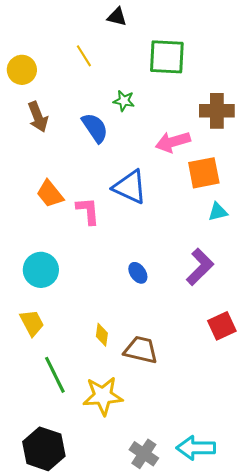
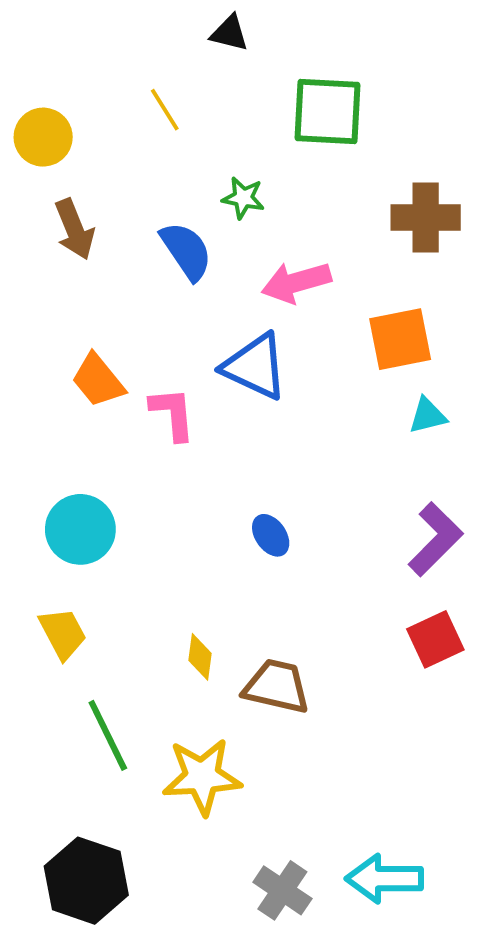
pink arrow: (173, 142) -> (296, 282), moved
purple L-shape: (200, 267) -> (435, 539), moved

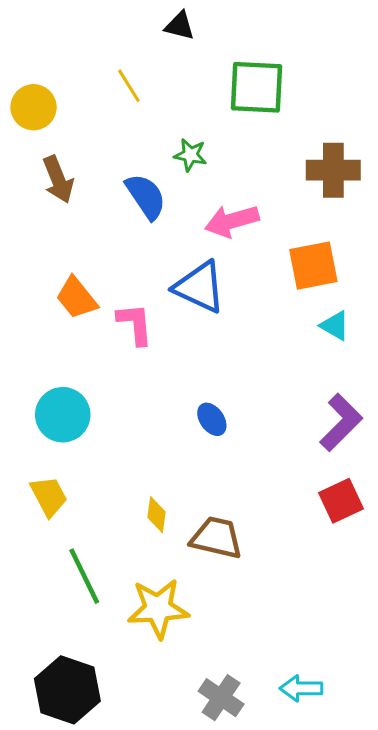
cyan triangle: (428, 416) -> (335, 326), turned 44
cyan arrow: (384, 879) -> (301, 688), size x0.7

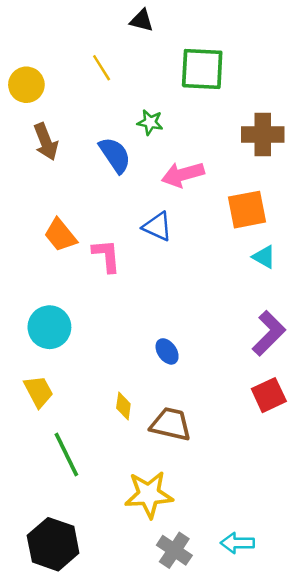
blue triangle: (200, 287) -> (157, 227), size x0.7
blue ellipse: (212, 419) -> (167, 351), moved
yellow star: (158, 608) -> (149, 494), moved

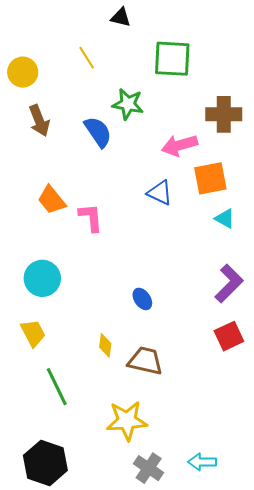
green star: (150, 122) -> (128, 104), size x1.4
pink arrow: (183, 174) -> (179, 145), moved
blue triangle: (157, 227) -> (160, 193), moved

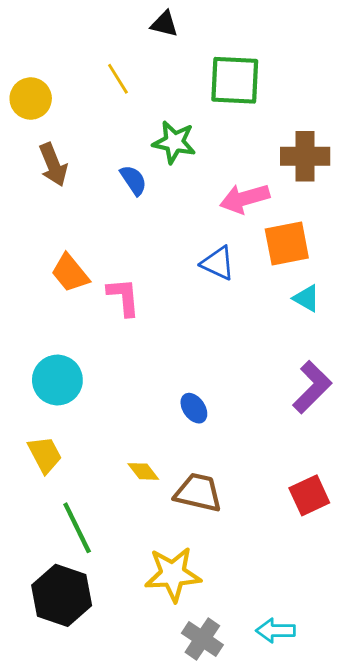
blue semicircle: (98, 132) -> (133, 180), size x0.7
red square: (229, 336) -> (309, 495), moved
yellow diamond: (105, 345) -> (143, 471), turned -45
black hexagon: (45, 463) -> (62, 595), moved

